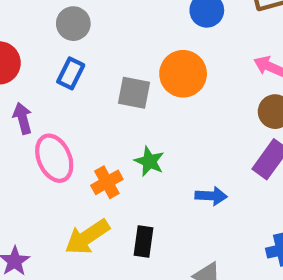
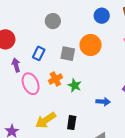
gray circle: (73, 24) -> (53, 21), moved
blue rectangle: (71, 73) -> (39, 53), moved
orange cross: (107, 182) -> (55, 79), moved

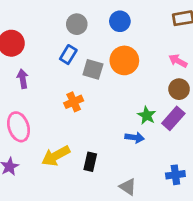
blue circle: (102, 16) -> (120, 21), moved
blue rectangle: (39, 53) -> (68, 55), moved
pink ellipse: (31, 84) -> (19, 127), moved
green star: (75, 85) -> (147, 115), moved

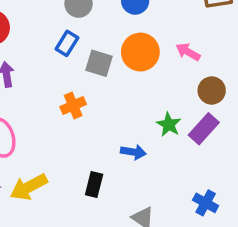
pink arrow: (178, 61) -> (188, 52), moved
blue arrow: (135, 138) -> (133, 152), moved
yellow arrow: (56, 156) -> (29, 187), moved
blue cross: (175, 175) -> (206, 203), turned 36

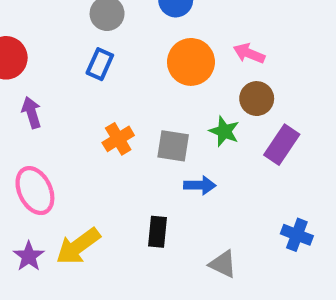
gray square: (99, 63) -> (173, 146), moved
brown circle: (212, 91) -> (257, 99), moved
green star: (169, 125) -> (224, 131), moved

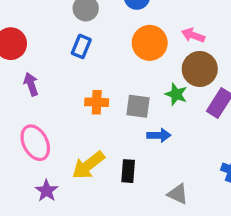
brown circle: (257, 99) -> (200, 69), size x1.4
orange cross: (118, 139) -> (97, 102), turned 35
yellow arrow: (78, 246) -> (88, 165), moved
purple star: (29, 256) -> (47, 191), moved

